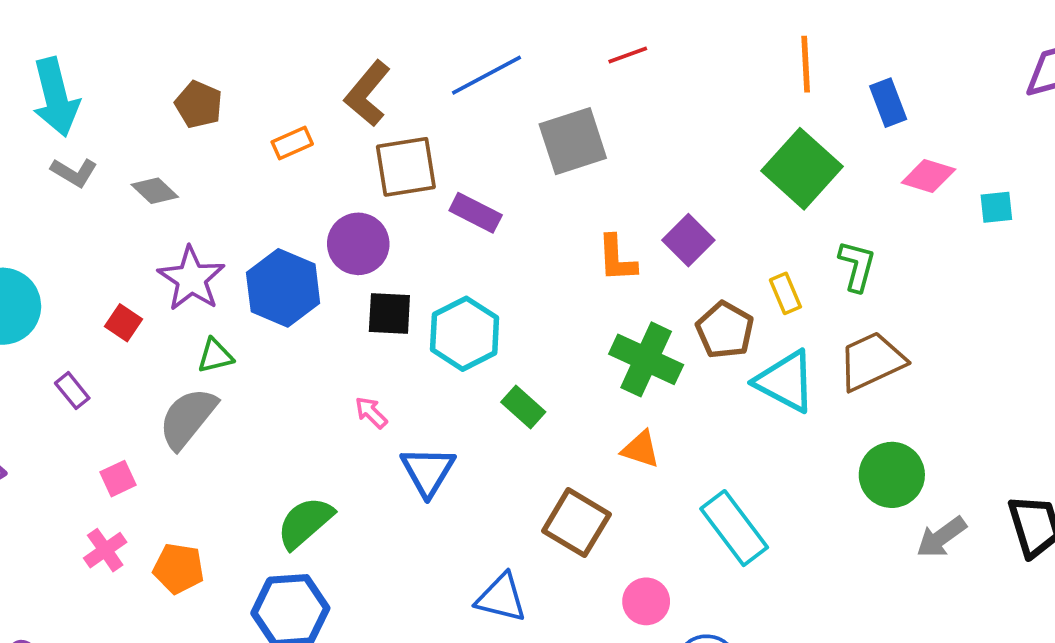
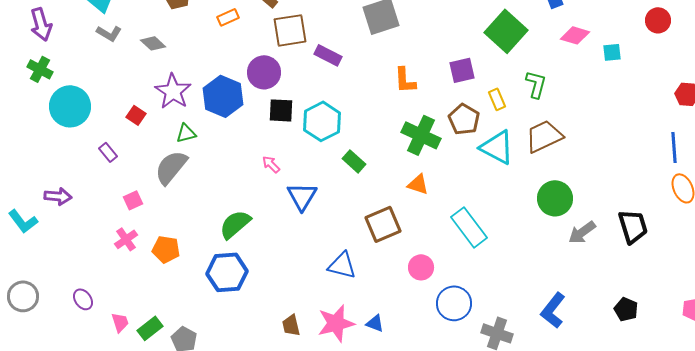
purple square: (688, 240) -> (462, 70), moved, turned 32
brown square: (576, 523) -> (383, 224), turned 36

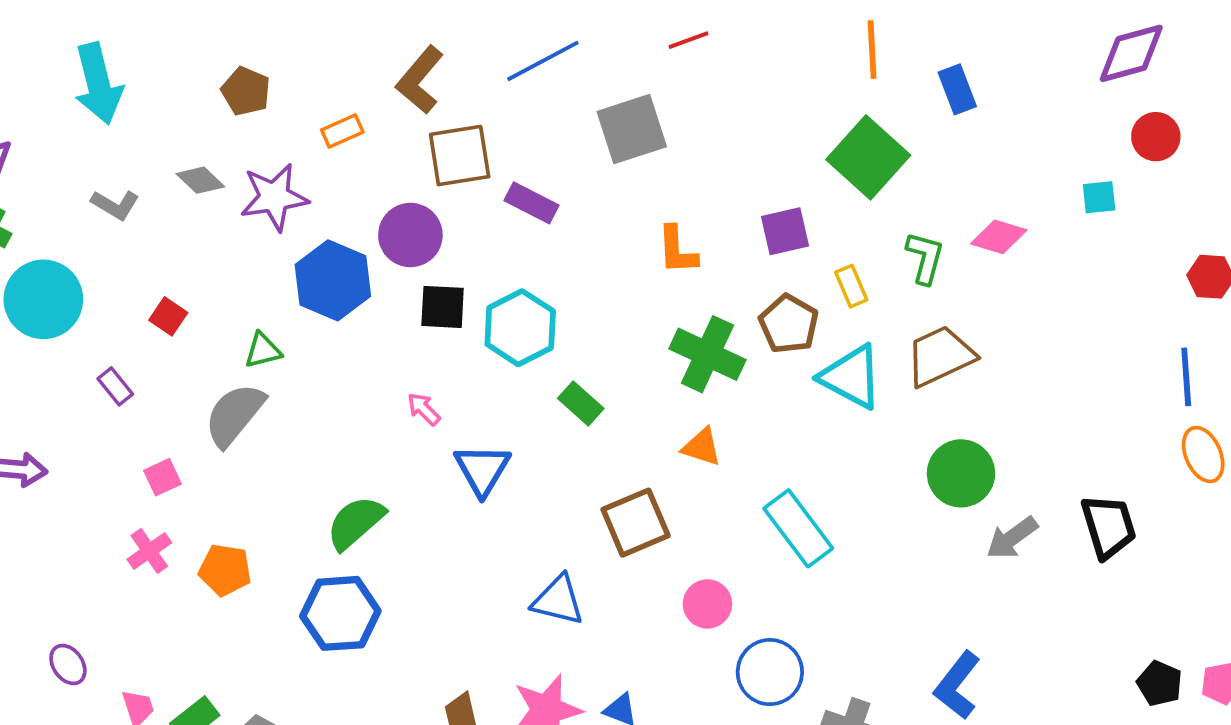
gray L-shape: (109, 33) -> (115, 205), moved
pink diamond: (575, 35) -> (999, 237), moved
cyan square: (612, 52) -> (1099, 197), moved
purple star: (173, 91) -> (274, 197), moved, turned 30
black pentagon: (626, 309) -> (1160, 683), moved

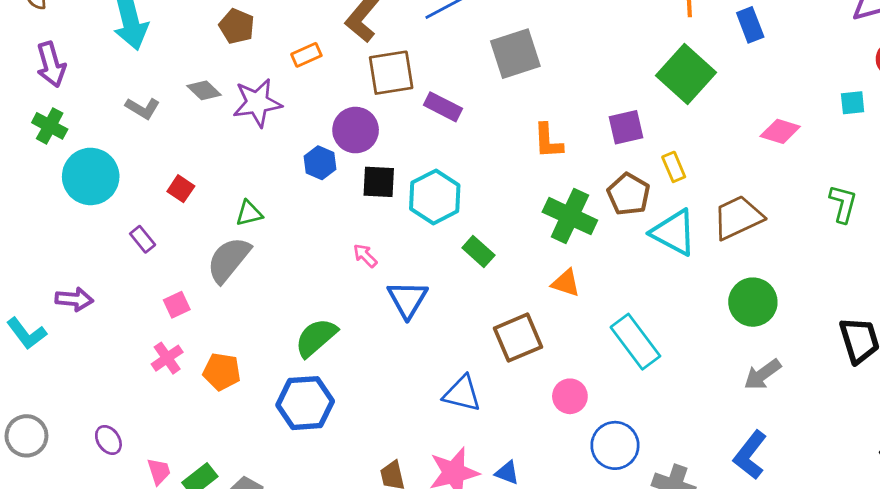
green L-shape: (925, 258) -> (843, 204), moved
blue hexagon: (333, 280) -> (320, 163), moved, size x0.6
gray arrow: (1012, 538) -> (762, 374), moved

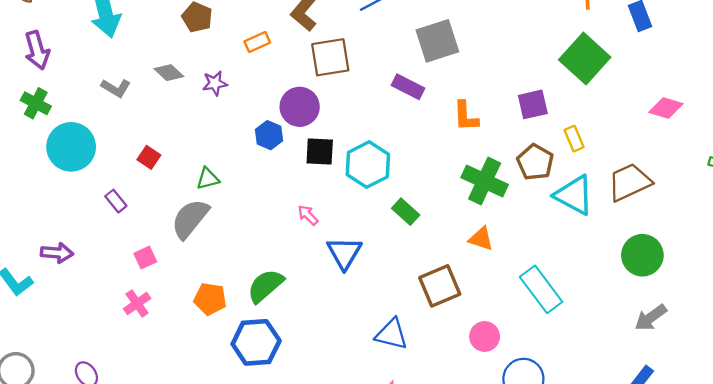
purple star: (257, 103) -> (215, 83), size x0.6
purple rectangle: (443, 107) -> (408, 87), moved
orange pentagon: (222, 372) -> (210, 299), moved

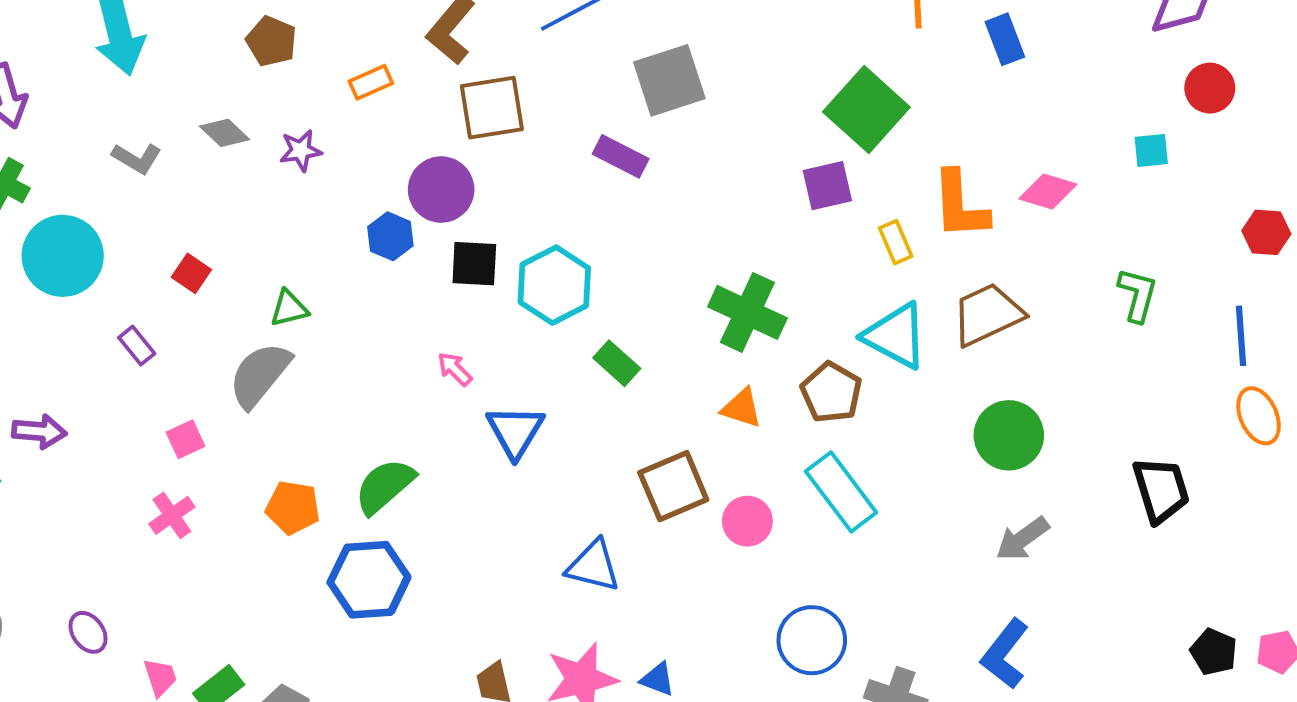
green square: (585, 59) -> (866, 110), moved
orange L-shape: (466, 116) -> (960, 205), moved, size x1.4
brown pentagon: (535, 162) -> (831, 392), moved
pink circle: (485, 336) -> (747, 521), moved

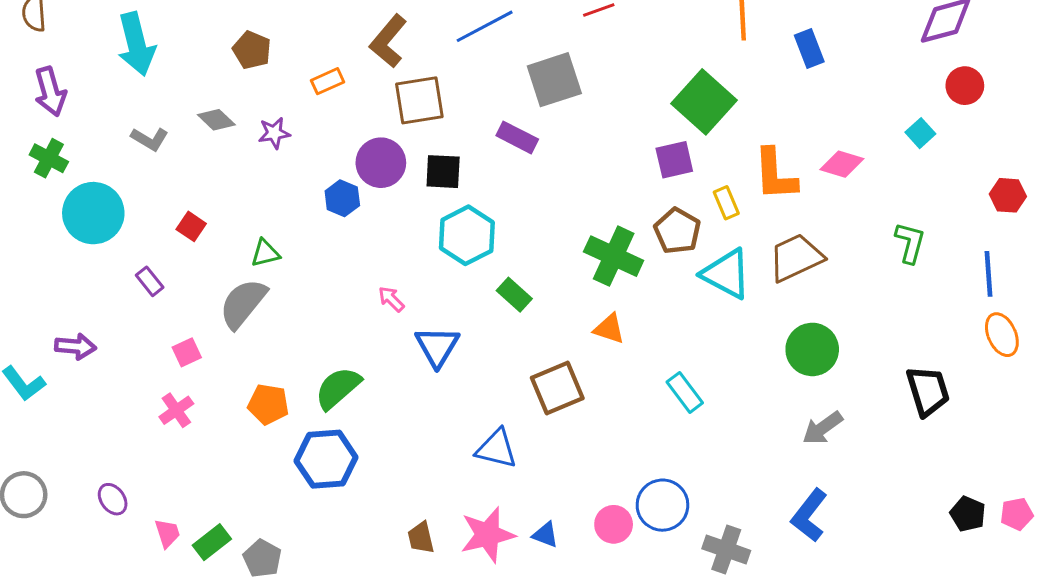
cyan square: (1151, 150) -> (920, 133), turned -36
black square: (474, 264) -> (443, 172), moved
brown pentagon: (831, 392) -> (677, 231), moved
cyan rectangle: (841, 492) -> (685, 392), size x0.7
pink circle: (747, 521) -> (614, 524), moved

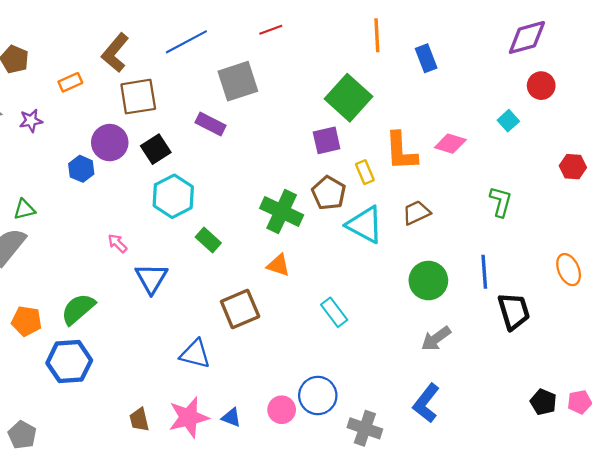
black square: (443, 172) -> (156, 149), turned -36
brown trapezoid: (796, 258) -> (416, 213), size x0.7
blue line: (989, 274) -> (484, 272), moved

